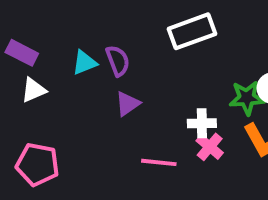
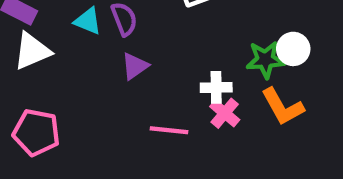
cyan triangle: (84, 63) -> (88, 21), turned 44
white triangle: (34, 90) -> (32, 51), size x1.4

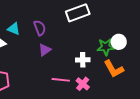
cyan triangle: (88, 21) -> (14, 29), moved
pink cross: (225, 113) -> (83, 84), moved

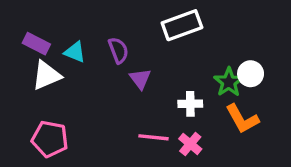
green star: (106, 47) -> (229, 82), turned -30
purple triangle: (45, 50) -> (140, 79), moved, turned -32

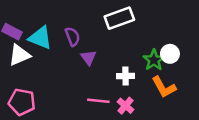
cyan triangle: (75, 52) -> (40, 38), size x1.5

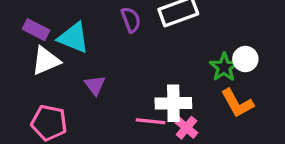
purple semicircle: (72, 37) -> (131, 20), moved
purple triangle: (89, 58) -> (95, 85), moved
white cross: (126, 76) -> (173, 103), moved, size x1.5

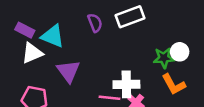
green star: (224, 67) -> (164, 58), turned 30
purple triangle: (95, 85) -> (68, 71), size x1.5

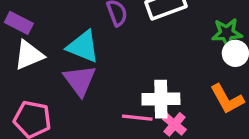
cyan triangle: (53, 36) -> (83, 47), moved
green star: (164, 58) -> (227, 33), moved

